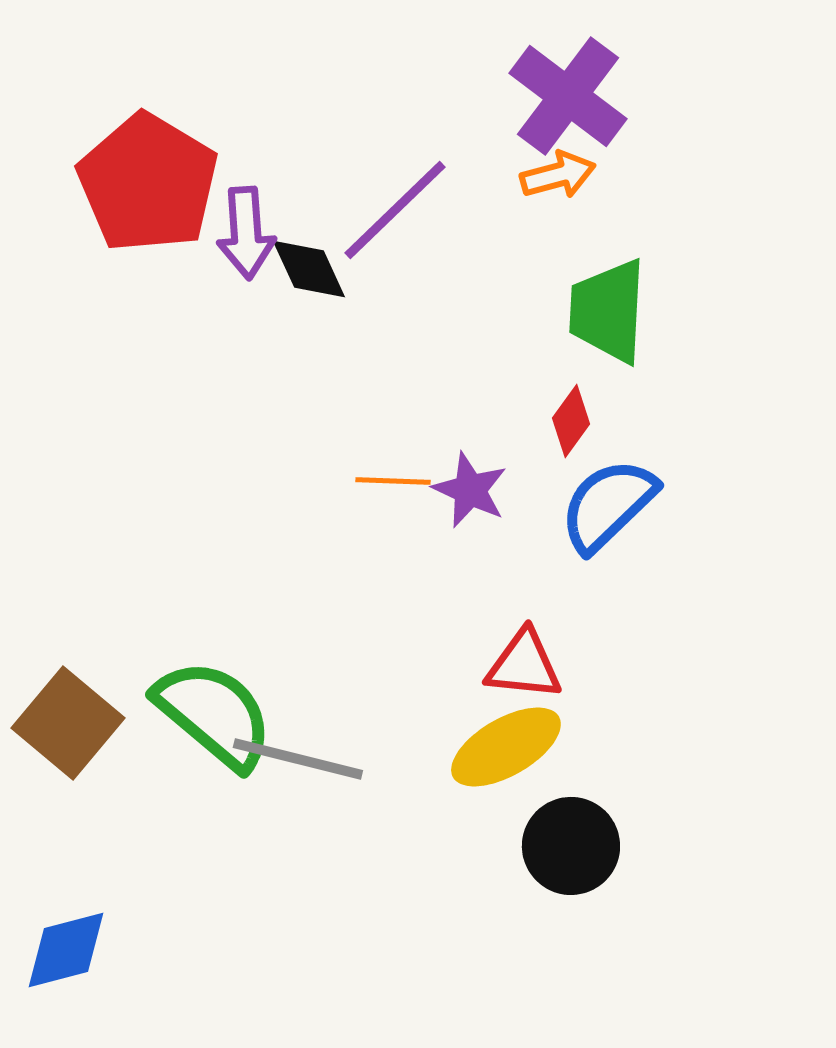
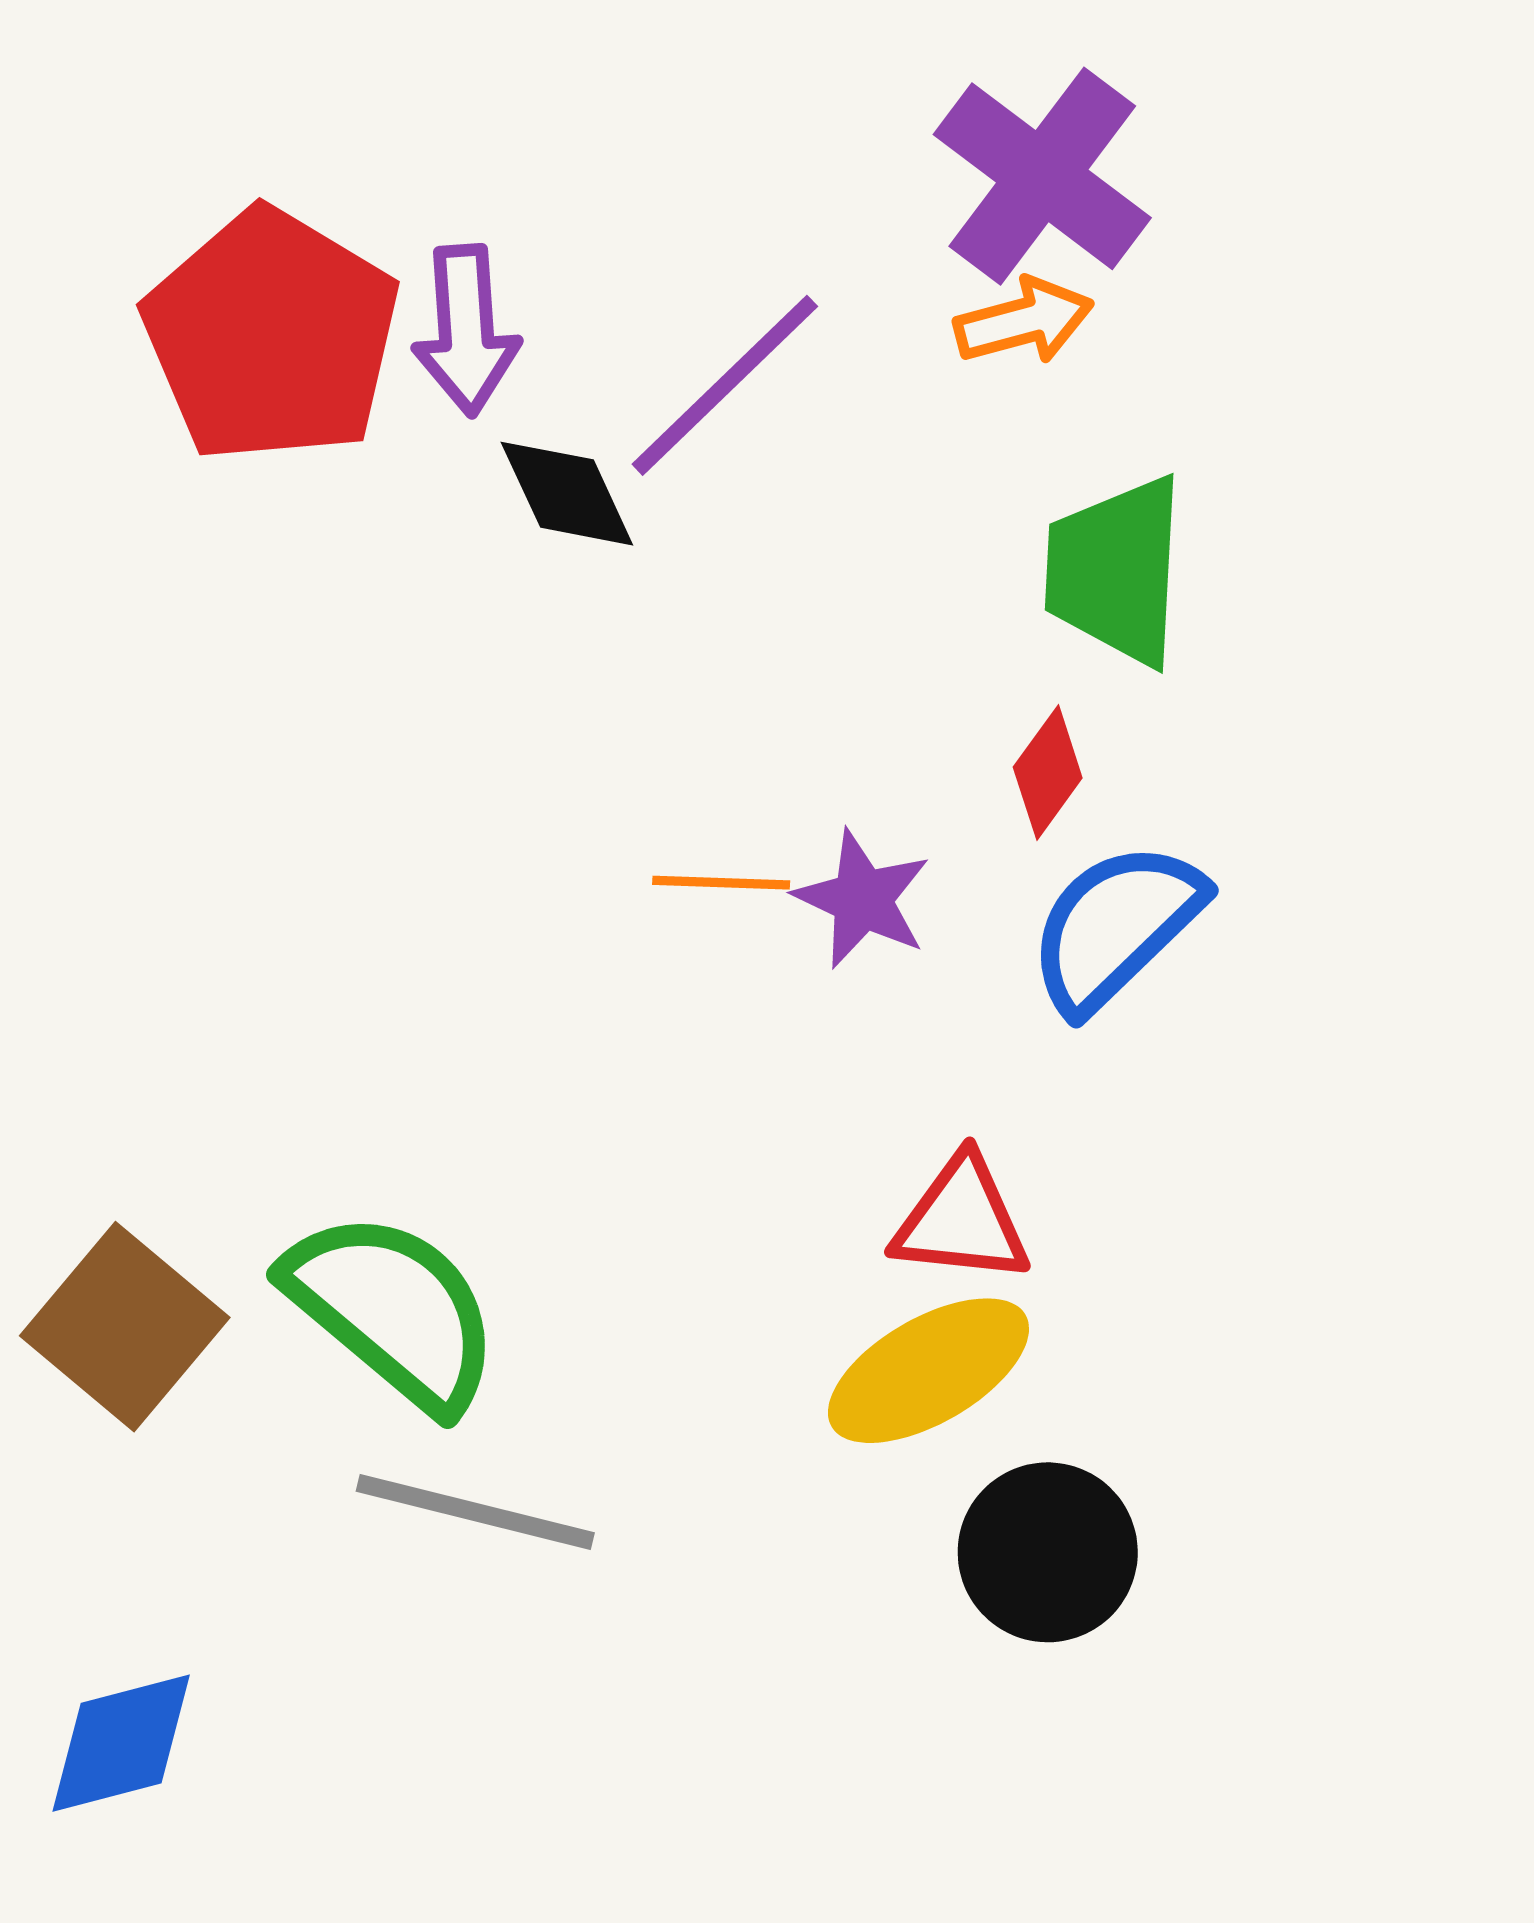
purple arrow: (246, 233) -> (466, 330), moved
gray line: (298, 759) -> (475, 1512), moved

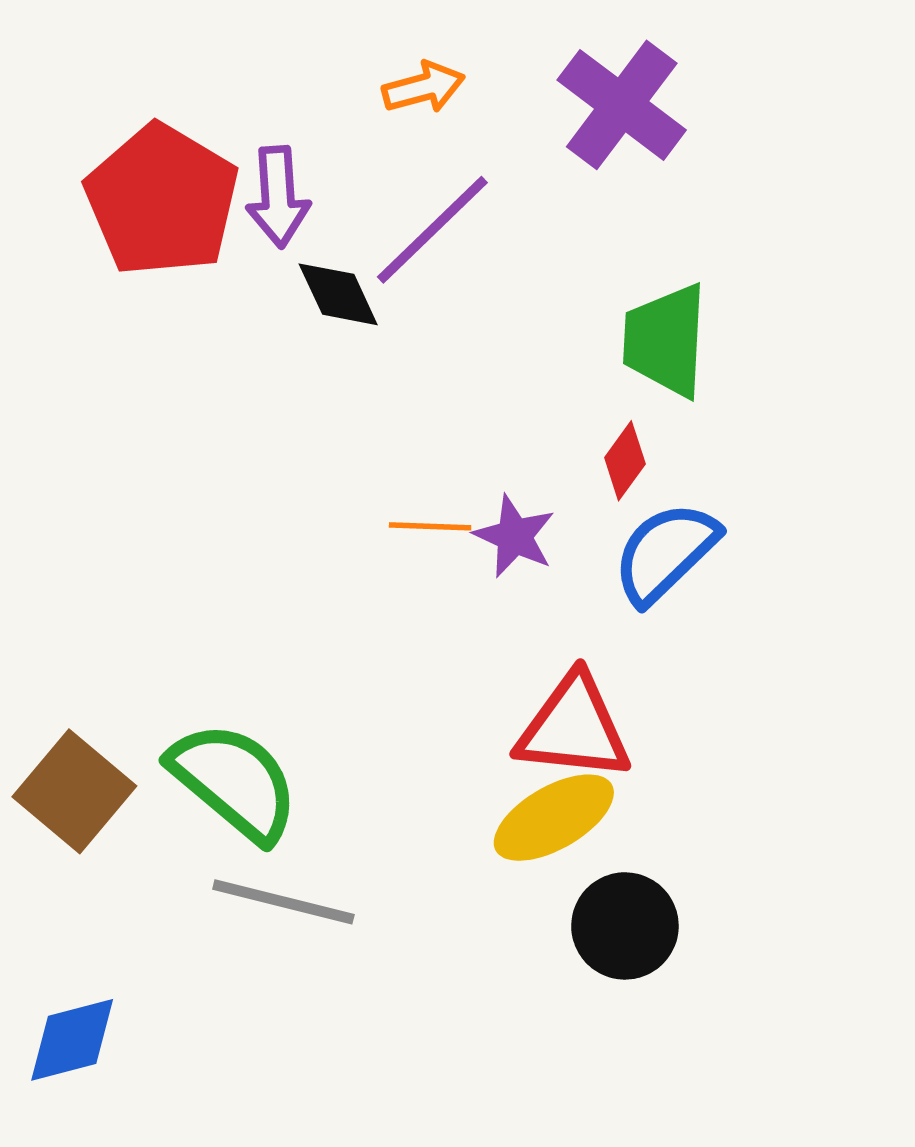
orange arrow: (1024, 321) -> (424, 87), moved
red triangle: (961, 1220) -> (574, 728), size x1.4

